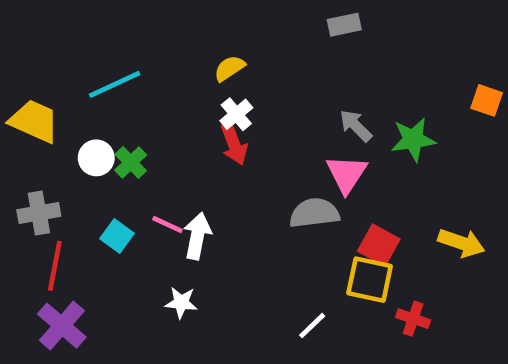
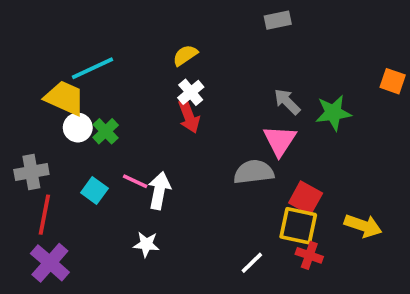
yellow trapezoid: (34, 121) -> (65, 98), moved
yellow arrow: (461, 243) -> (363, 226), moved
red cross: (413, 319) -> (309, 255), moved

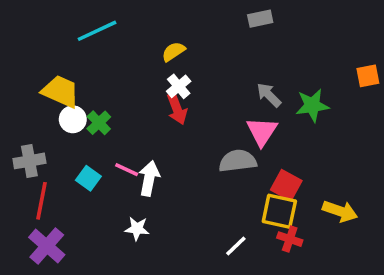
cyan line: (93, 68) -> (97, 31), moved
orange square: (393, 81) -> (368, 76), turned -30

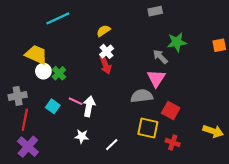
green star: (312, 105) -> (177, 42), moved
yellow square: (279, 211) -> (148, 128), moved
yellow arrow: (340, 211) -> (213, 131), moved
white line: (236, 246) -> (112, 145), moved

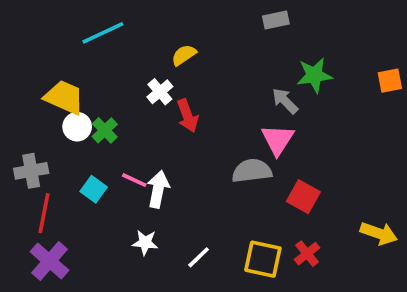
white cross: (107, 51) -> (160, 92), moved
yellow square: (148, 128) -> (263, 259), moved
red cross: (173, 143) -> (307, 254), turned 32

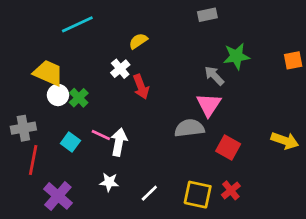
yellow arrow: (379, 233) -> (285, 141), moved
purple cross: (50, 261) -> (58, 196), moved

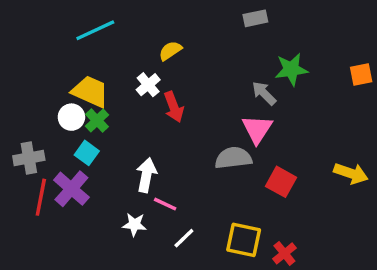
yellow trapezoid: (48, 73) -> (90, 92), moved
pink line: (101, 135) -> (165, 204), moved
cyan square: (70, 142) -> (87, 153), moved
red cross: (231, 190) -> (284, 253), moved
purple cross: (58, 196) -> (71, 189), moved

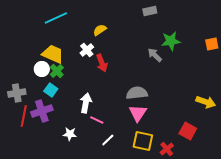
pink triangle: (257, 129) -> (138, 113), moved
red square: (281, 182) -> (188, 131), moved
purple cross: (71, 189) -> (42, 111), turned 30
white star: (134, 224) -> (70, 134), moved

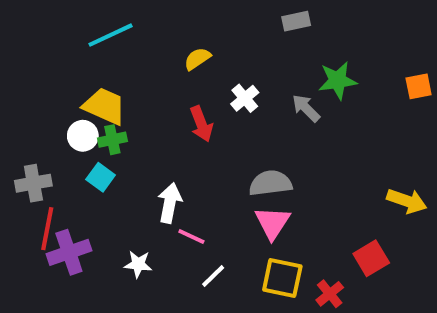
white cross: (87, 50) -> (245, 98), moved
green cross: (57, 71) -> (112, 140), turned 32
purple cross: (42, 111) -> (69, 252), moved
red square: (188, 131) -> (371, 258), turned 30

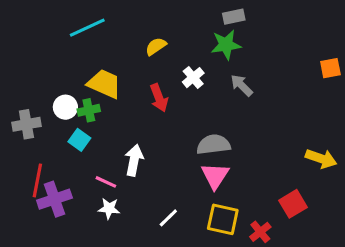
green star: (338, 80) -> (226, 45), moved
yellow trapezoid: (105, 106) -> (104, 84), moved
gray cross: (33, 183) -> (26, 124), moved
pink line: (191, 236) -> (106, 182), moved

